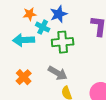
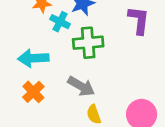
cyan arrow: (24, 40) -> (33, 58), moved

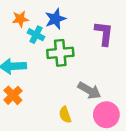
gray arrow: (81, 86) -> (89, 90), moved

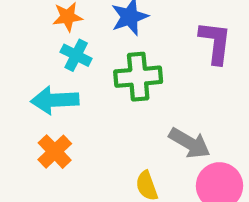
cyan cross: (36, 35) -> (76, 55), moved

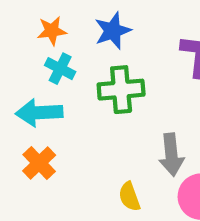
gray arrow: (190, 143) -> (171, 155), turned 54

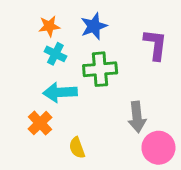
cyan arrow: (39, 113) -> (60, 92), moved
yellow semicircle: (129, 197) -> (77, 148), moved

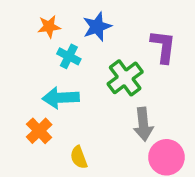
cyan cross: (55, 54) -> (69, 56), moved
green cross: (100, 69) -> (125, 78), moved, turned -32

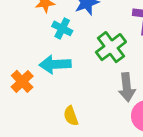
orange cross: (39, 131) -> (22, 81), moved

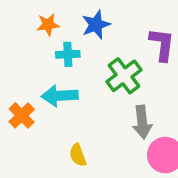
cyan cross: (62, 28) -> (68, 54), turned -30

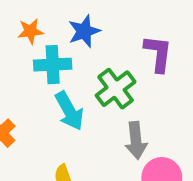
cyan cross: (68, 54) -> (53, 65), size x1.4
cyan arrow: (60, 96) -> (69, 111), moved, turned -116

